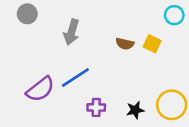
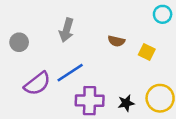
gray circle: (27, 14) -> (19, 42), moved
yellow square: (152, 44) -> (147, 52), moved
purple cross: (96, 107) -> (90, 101), size x1.6

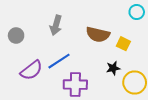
brown semicircle: (116, 41) -> (98, 34), size x1.6
black star: (126, 103) -> (113, 68), moved

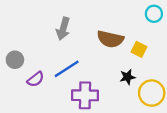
gray circle: (16, 35) -> (15, 60), moved
purple semicircle: (31, 70) -> (36, 79), size x0.7

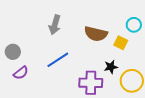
cyan circle: (154, 14) -> (134, 25), moved
purple semicircle: (36, 79) -> (21, 73), moved
purple cross: (85, 95) -> (91, 83), moved

